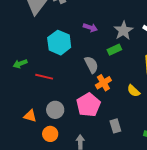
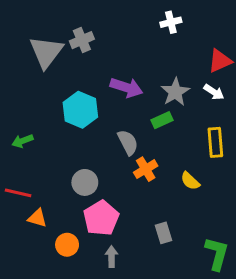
purple arrow: (90, 28) -> (126, 88), size x1.5
red line: (44, 77) -> (18, 193), moved
pink pentagon: (88, 105) -> (101, 218), moved
gray circle: (55, 110) -> (85, 182), moved

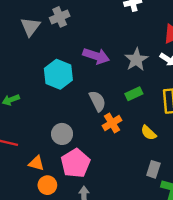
gray triangle: (46, 52) -> (30, 27), size x0.7
green rectangle: (162, 120) -> (134, 94), moved
orange triangle: (37, 218) -> (36, 163), moved
gray rectangle: (163, 233) -> (153, 169), moved, turned 35

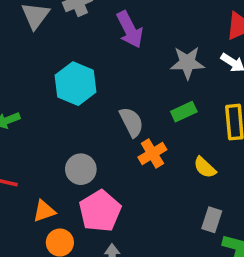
purple arrow: (96, 56) -> (130, 30), moved, turned 45
gray star: (136, 60) -> (187, 63), turned 30
orange triangle: (36, 163) -> (44, 211), turned -35

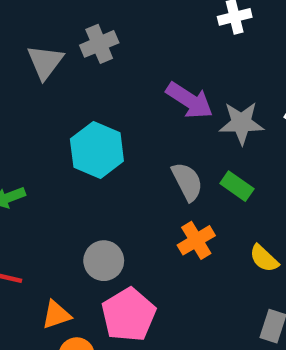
purple arrow: (130, 30) -> (190, 100), moved, turned -30
green rectangle: (184, 112) -> (237, 186), turned 60
gray semicircle: (131, 122) -> (187, 182), moved

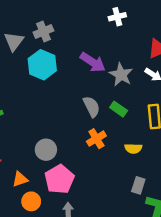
gray star: (241, 123) -> (121, 75), turned 30
cyan hexagon: (97, 150) -> (42, 65), moved
yellow semicircle: (264, 258) -> (133, 148), turned -42

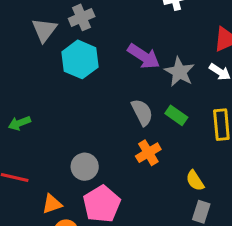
yellow semicircle: (133, 148) -> (195, 181), moved, turned 56

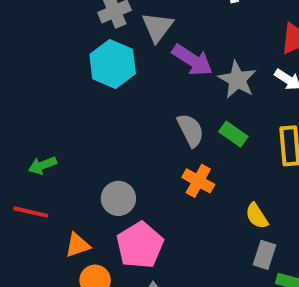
gray triangle: (44, 30) -> (157, 27), moved
green arrow: (19, 123) -> (42, 165), moved
orange cross: (148, 153) -> (198, 181), turned -30

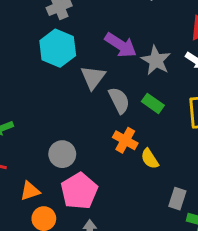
gray triangle: (157, 27) -> (93, 77), moved
yellow semicircle: (257, 216) -> (150, 159), moved

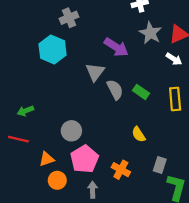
cyan hexagon: (58, 48) -> (53, 50), moved
gray star: (156, 60) -> (150, 33), moved
orange cross: (125, 140) -> (121, 170), moved

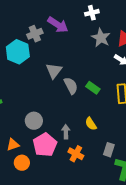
gray cross: (69, 18) -> (35, 34), moved
purple arrow: (116, 47) -> (58, 25), moved
gray arrow: (93, 190) -> (66, 132), moved

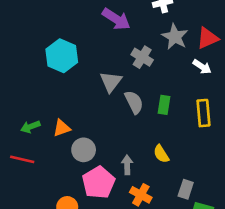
gray cross: (35, 34) -> (142, 57), moved, turned -35
green rectangle: (93, 88) -> (164, 105), turned 64
orange triangle: (13, 145) -> (62, 128), moved

